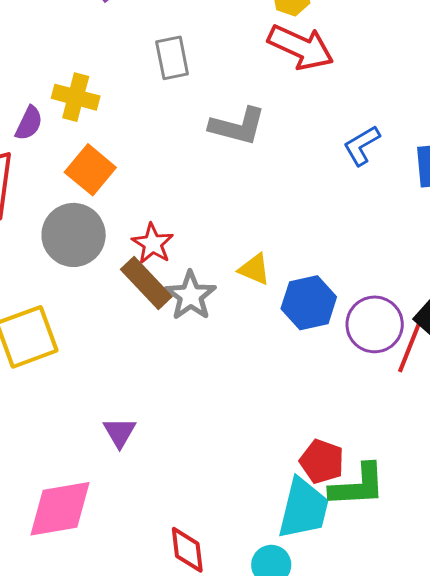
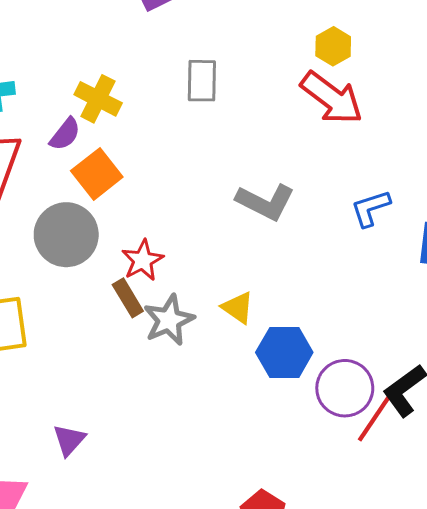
purple semicircle: (29, 123) -> (65, 134), moved
gray L-shape: (238, 126) -> (265, 202), moved
brown rectangle: (146, 283) -> (128, 298), size x0.7

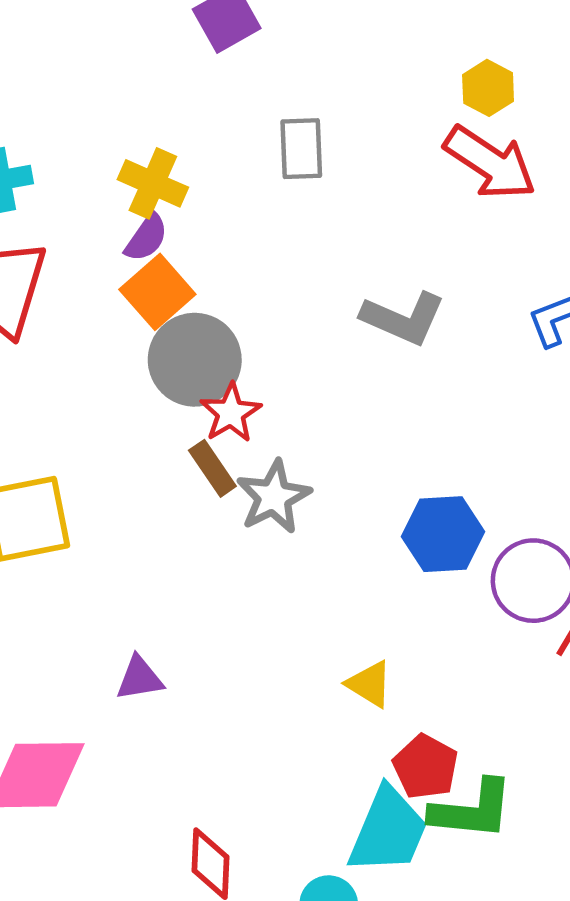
purple semicircle: (65, 134) -> (146, 238), moved
gray circle: (66, 235) -> (195, 360), moved
yellow triangle: (238, 308) -> (369, 684), moved
purple triangle: (69, 440) -> (140, 678), turned 42

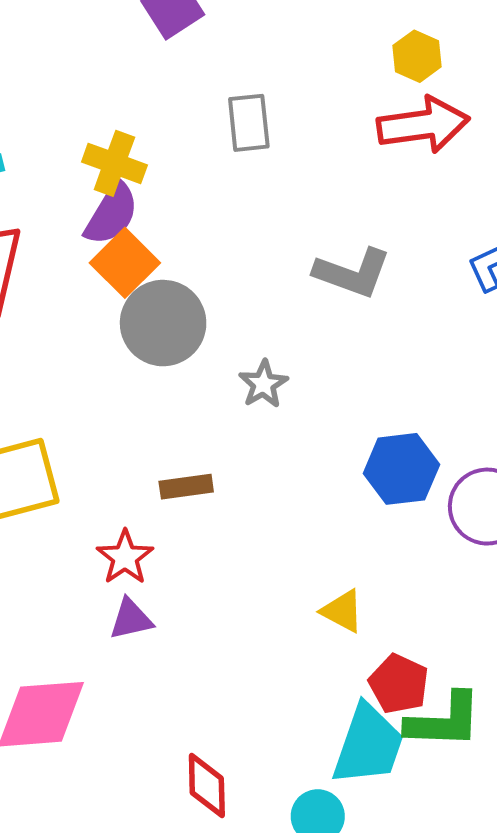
red arrow: (490, 163) -> (423, 125), turned -38
purple semicircle: (146, 238) -> (112, 214), size x1.4
red star: (231, 413) -> (125, 557), moved
brown rectangle: (212, 468) -> (186, 487), moved, turned -60
gray star: (274, 497) -> (263, 384), moved, size x0.7

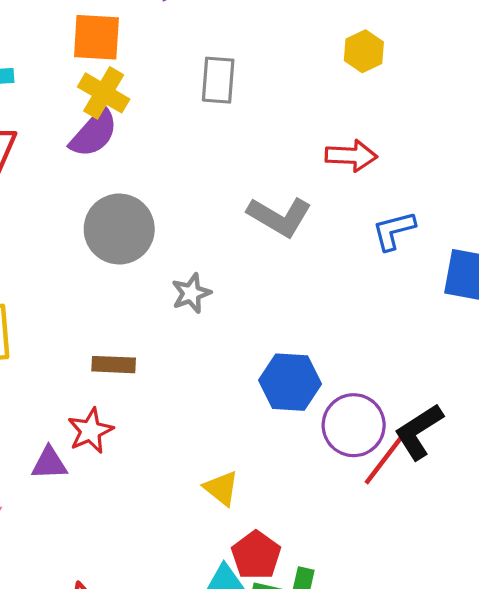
red arrow: (423, 125) -> (351, 156), moved, size x0.7
orange square: (125, 263) -> (96, 37), moved, turned 38
red star: (125, 557) -> (90, 431), moved

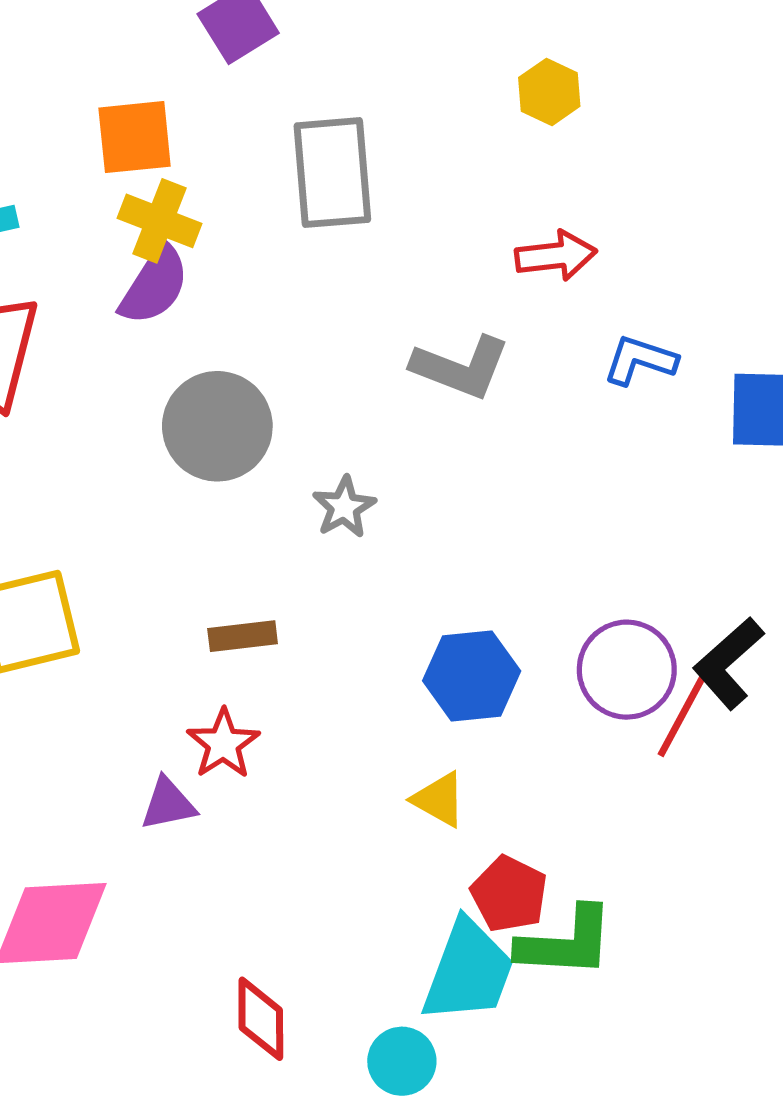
gray rectangle: (218, 80) -> (332, 173), size x1.5
blue L-shape: (394, 231) -> (640, 360), turned 42
blue hexagon: (290, 382) -> (472, 676), moved

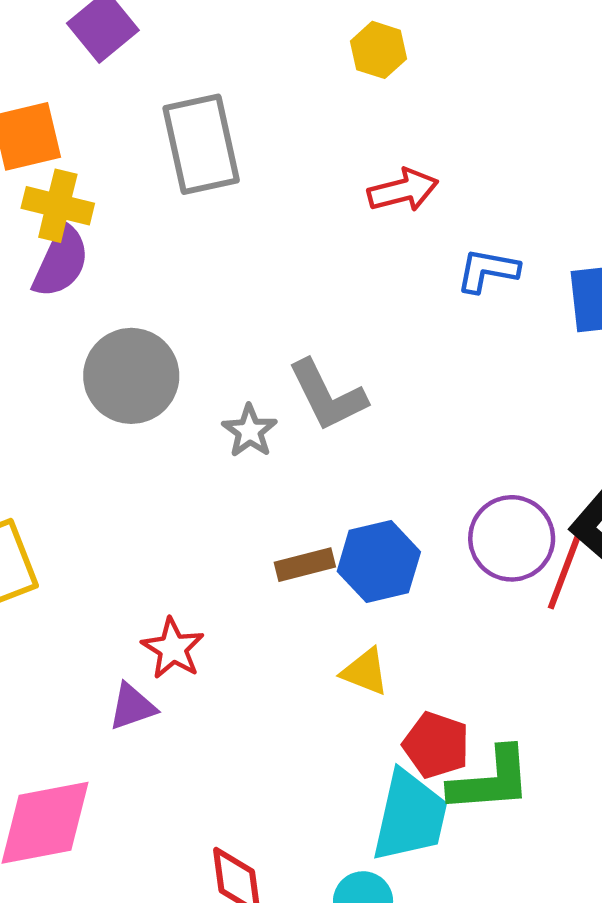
gray L-shape: (461, 367) -> (327, 395), moved, turned 50
brown rectangle: (243, 636) -> (305, 565), moved

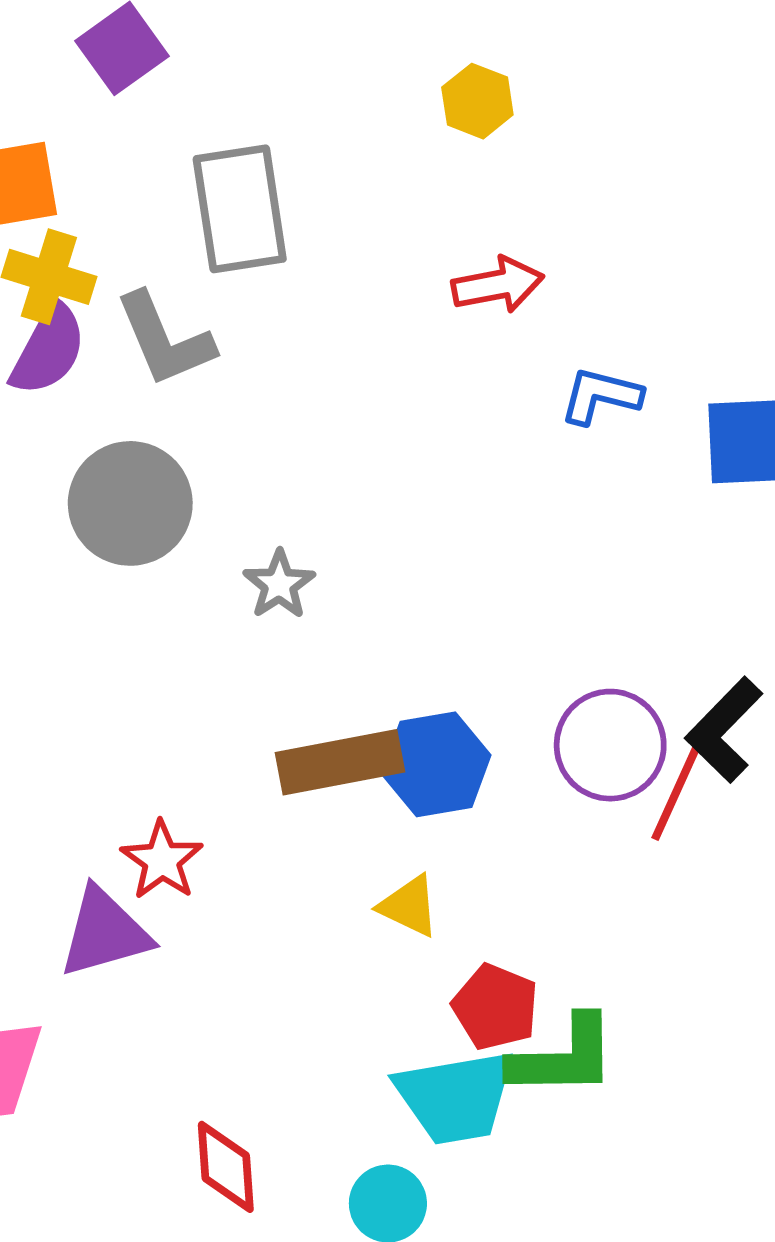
gray L-shape: (327, 395) -> (165, 340), moved
brown rectangle: (305, 565) -> (340, 762), size x1.6
purple triangle: (132, 707) -> (105, 932), size x1.5
cyan trapezoid: (410, 816) -> (456, 1097), turned 64

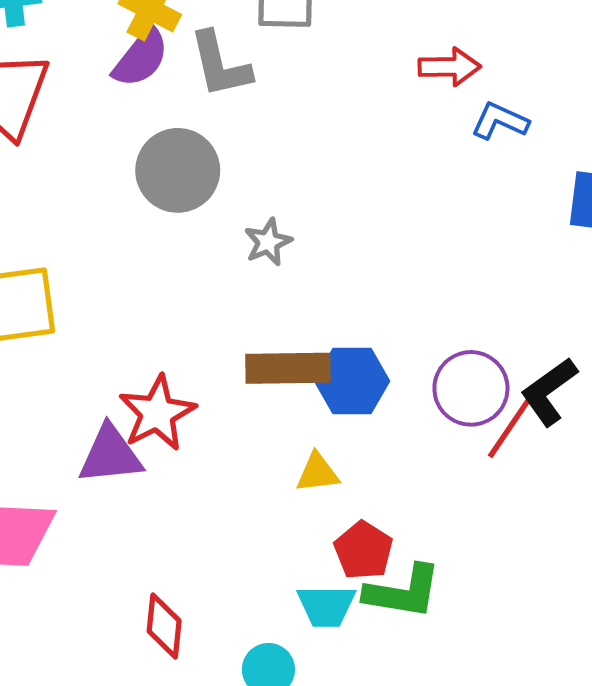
blue L-shape: (601, 396) -> (500, 121), moved
red star: (162, 860) -> (157, 413), size x1.4
yellow triangle: (409, 906) -> (317, 473), turned -42
cyan trapezoid: (456, 1097) -> (326, 606), size x0.7

